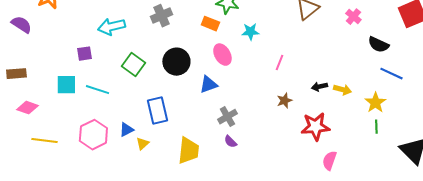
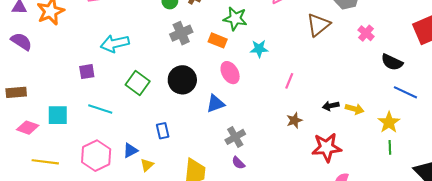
gray cross: (161, 16) -> (181, 33), moved
cyan square: (66, 85) -> (58, 115), moved
blue rectangle: (157, 111) -> (163, 131), size x0.6

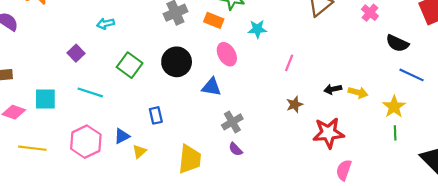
cyan arrow: (115, 44) -> (106, 24), size x0.6
purple square: (87, 72) -> (76, 53), turned -35
blue triangle: (216, 104) -> (212, 87), turned 30

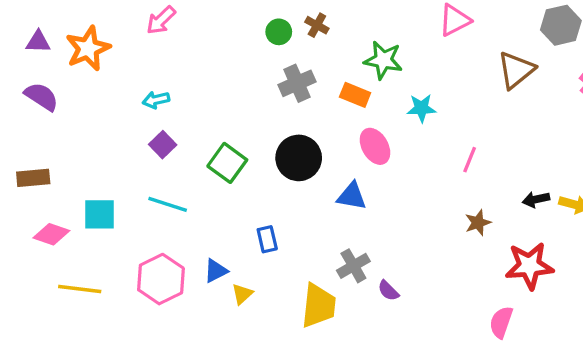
cyan arrow: (106, 24) -> (156, 100), moved
purple square: (76, 53) -> (163, 145), moved
gray cross: (232, 122) -> (353, 266), moved
pink semicircle: (344, 170) -> (501, 322), moved

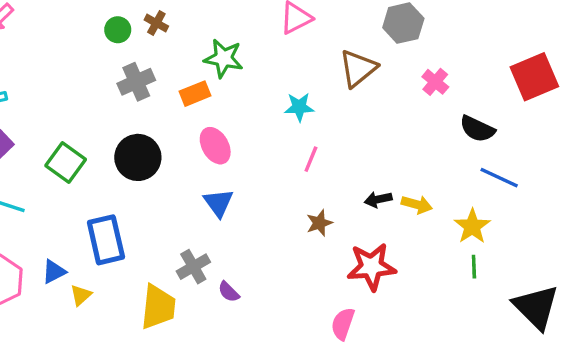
orange rectangle: (355, 95) -> (195, 94), turned -44
cyan star: (421, 108) -> (299, 107), moved
blue triangle: (352, 196) -> (219, 203), moved, turned 44
blue rectangle: (267, 239) -> (106, 240), size x1.8

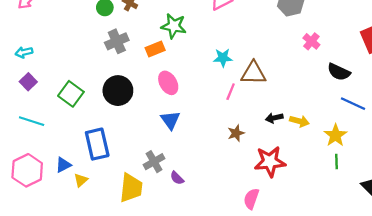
brown triangle: (358, 68) -> (253, 73), moved, turned 40

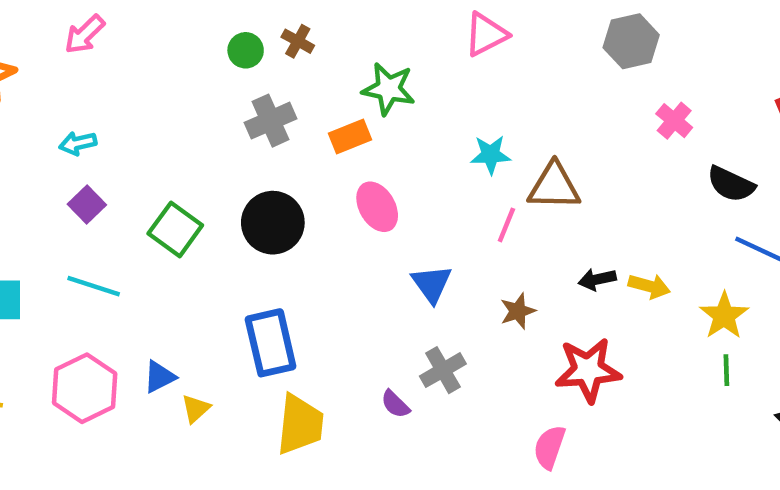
blue triangle: (170, 120) -> (432, 284), moved
blue rectangle: (97, 144) -> (271, 343), moved
gray cross: (154, 162) -> (443, 370), moved

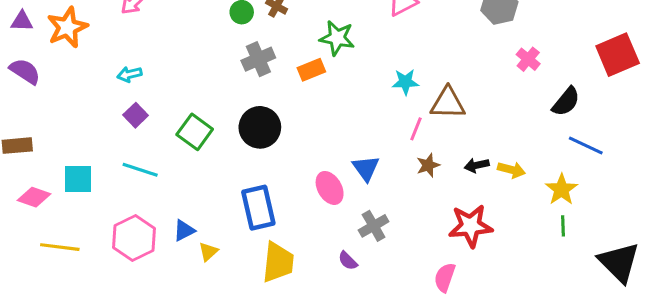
black semicircle: (731, 184) -> (566, 102), turned -76
pink ellipse: (377, 207) -> (330, 188), moved
brown star: (518, 311) -> (428, 165), moved
purple semicircle: (395, 404) -> (348, 261), moved

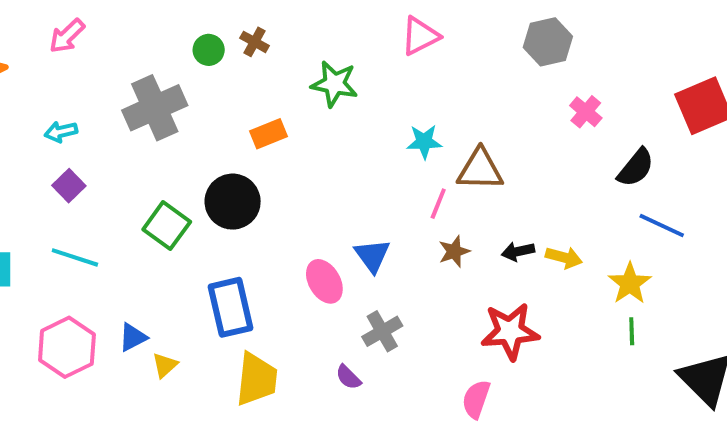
gray cross: (258, 59) -> (155, 108), moved, size x1.4
orange rectangle: (311, 70) -> (268, 134), moved
green square: (195, 132) -> (167, 226), moved

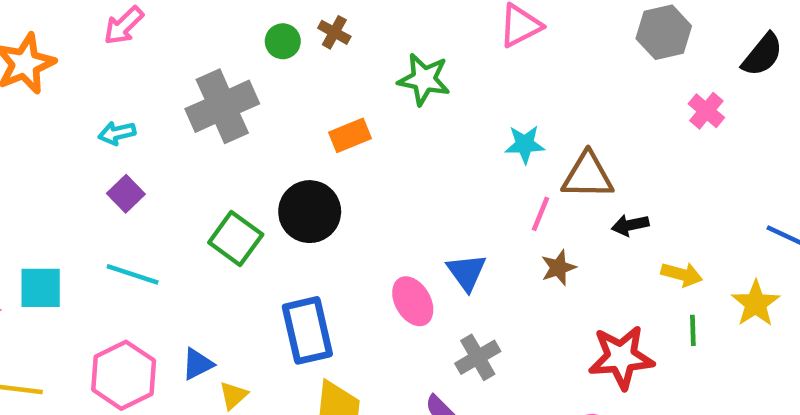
black semicircle: (636, 168) -> (762, 55), moved
black arrow: (518, 251) -> (630, 225), moved
green line: (632, 331) -> (693, 330), moved

